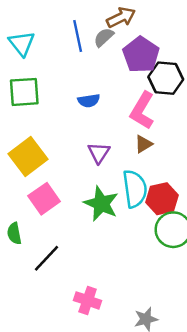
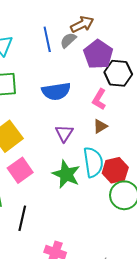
blue semicircle: (89, 101) -> (56, 91), size x1.6
pink L-shape: (142, 111) -> (99, 99), size x0.7
black line: (47, 258) -> (22, 218), turned -30

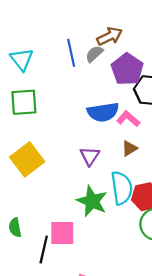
blue semicircle: (56, 91) -> (103, 112), moved
pink L-shape: (99, 99) -> (128, 119), turned 100
pink square: (20, 170) -> (62, 233), moved, turned 35

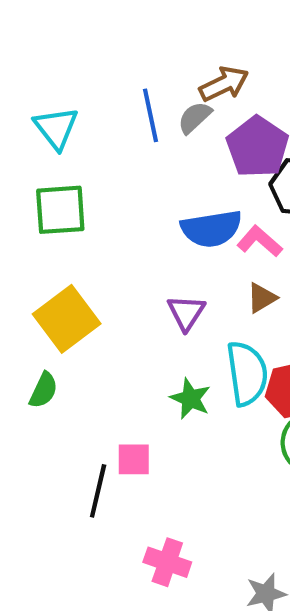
green star: (92, 201) -> (190, 399), size x0.7
green semicircle: (15, 228) -> (44, 390), moved, turned -144
pink square: (62, 233) -> (134, 459), size x0.7

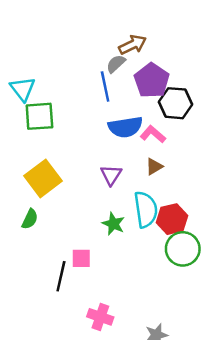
blue line: (151, 115) -> (105, 86), moved
cyan triangle: (56, 128) -> (23, 89), moved

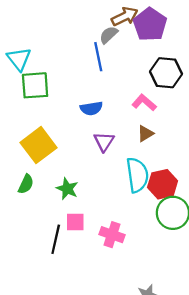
purple pentagon: (152, 80) -> (150, 24), moved
blue semicircle: (125, 127) -> (91, 108), moved, size x0.7
green star: (113, 224) -> (67, 189), moved
pink cross: (100, 317) -> (112, 235), moved

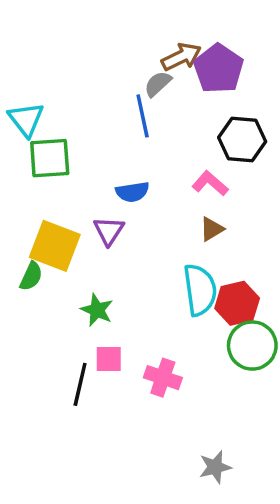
purple triangle: (104, 142) -> (109, 231), moved
yellow square: (39, 145) -> (55, 246), turned -32
green semicircle: (26, 184) -> (31, 276), moved

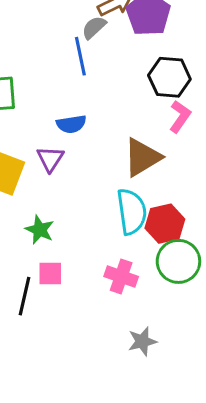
pink L-shape: (210, 183) -> (180, 117), moved, turned 84
brown triangle: (212, 229) -> (142, 157), size x1.8
pink cross: (163, 378) -> (121, 276), moved
gray star: (215, 467) -> (142, 341), moved

